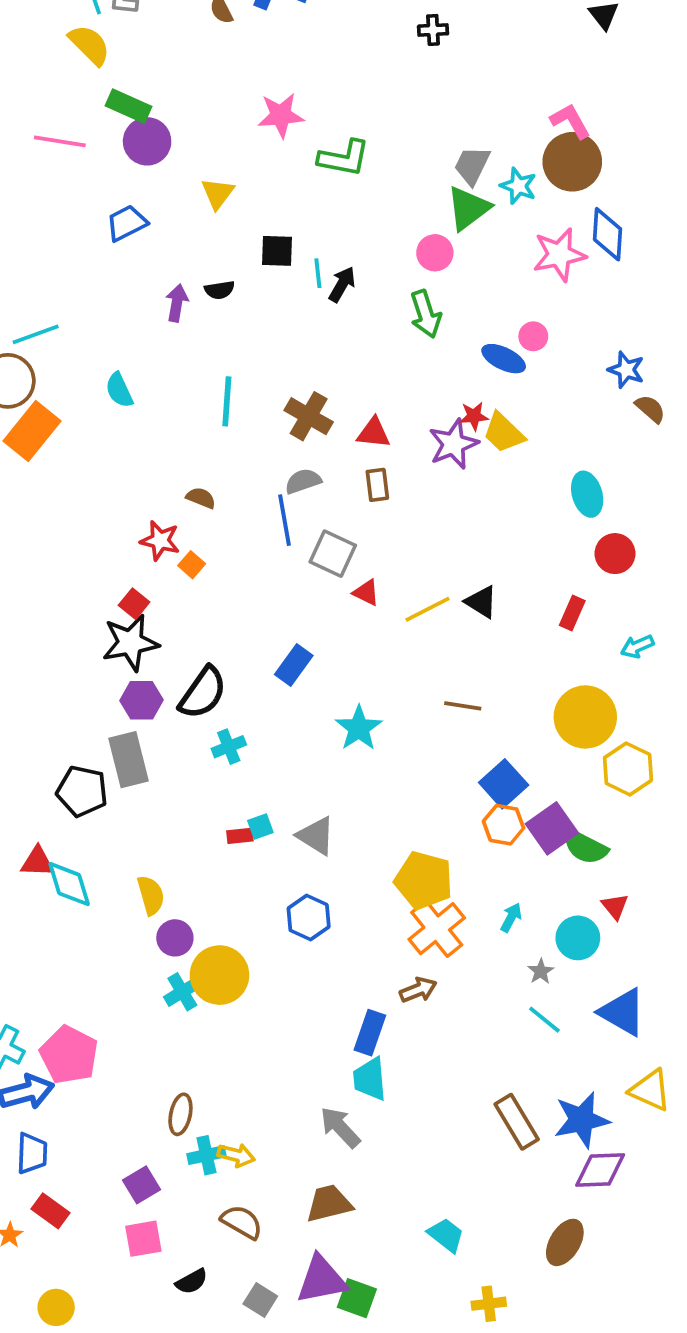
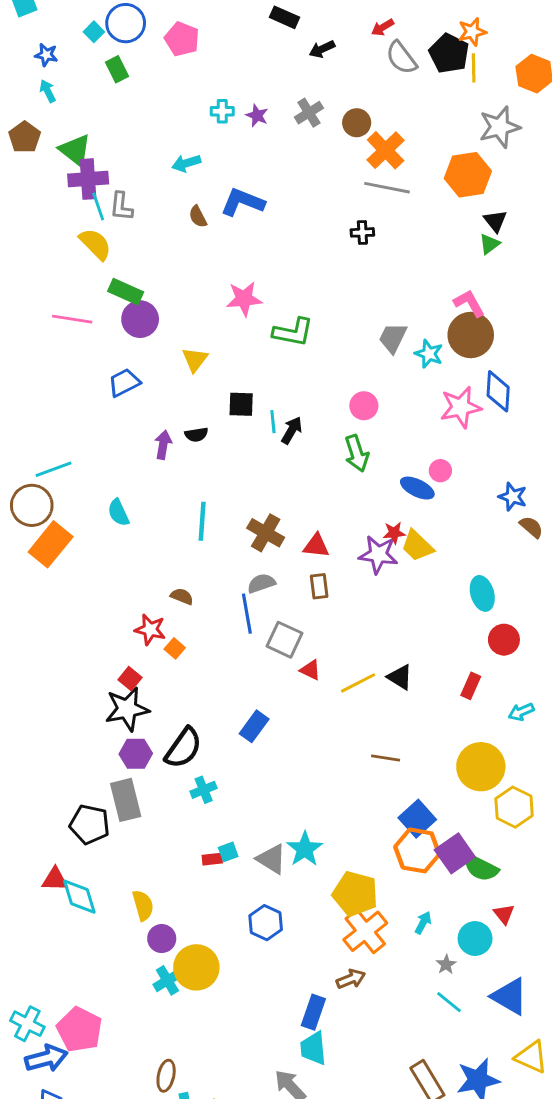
green triangle: (468, 208) -> (489, 244), moved, size x0.6
purple star: (453, 444) -> (378, 554), turned 30
cyan star: (359, 728) -> (305, 849), moved
orange hexagon: (504, 825) -> (417, 850), size x1.4

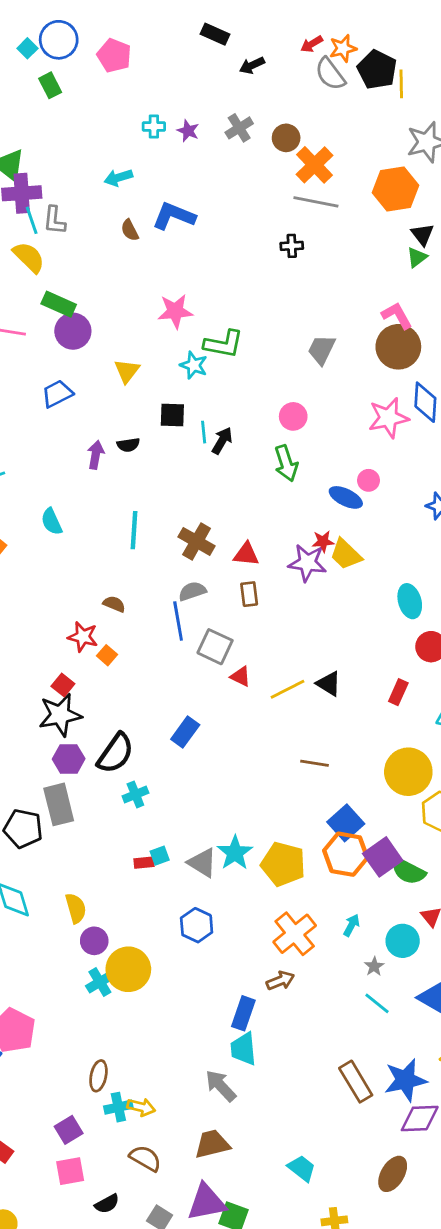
orange star: (472, 32) -> (343, 48), moved
cyan star: (429, 354) -> (194, 365), moved
yellow pentagon: (355, 894) -> (283, 864), moved

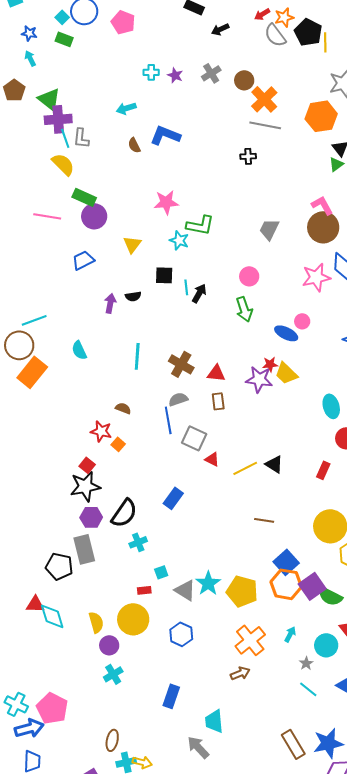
green rectangle: (50, 85) -> (64, 39), moved, turned -42
cyan square: (160, 856) -> (161, 572), moved
yellow circle: (128, 969) -> (133, 619), moved
blue rectangle: (243, 1013) -> (171, 696), moved

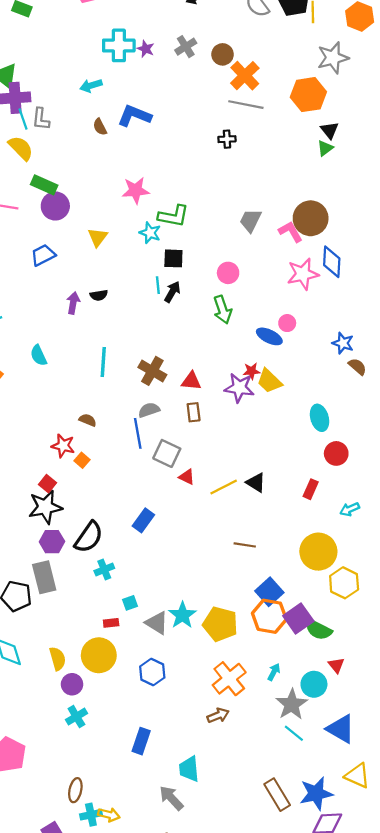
cyan cross: (151, 72) -> (119, 45), size x1.8
pink L-shape: (322, 205) -> (291, 232), moved
black square: (164, 275) -> (173, 258), moved
gray star: (306, 663) -> (292, 704), size x2.0

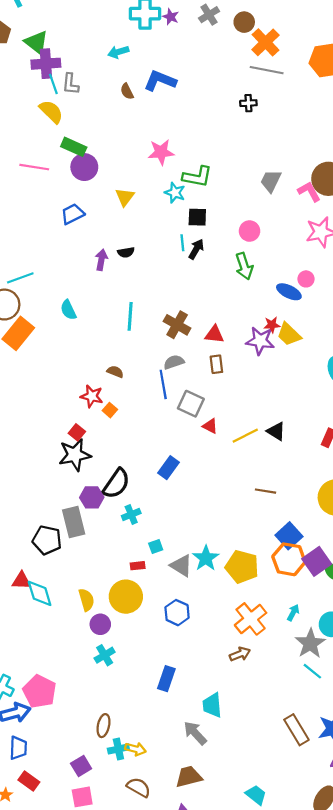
purple hexagon: (52, 542) -> (92, 497), moved

